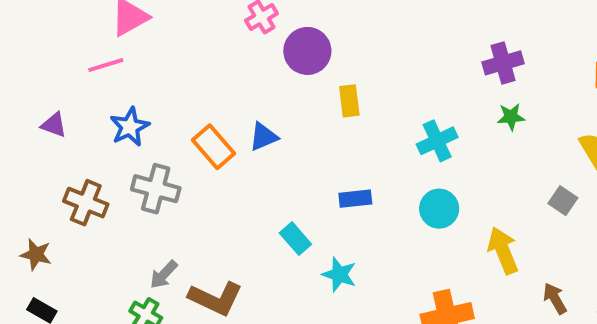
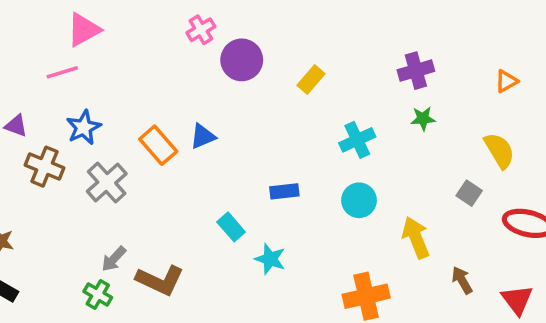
yellow rectangle: (349, 101) -> (311, 79), moved, turned 48
gray cross: (156, 189) -> (107, 183), turned 33
brown cross: (86, 203) -> (45, 167), moved

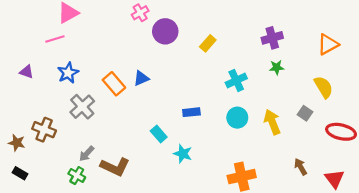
orange triangle: (506, 81) -> (328, 44), size x1.5
brown cross: (45, 167) -> (44, 130), moved
yellow arrow: (416, 238) -> (272, 122), moved

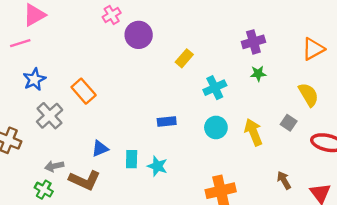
yellow rectangle: (208, 43) -> (184, 58), moved
blue triangle: (141, 78) -> (100, 149), moved
cyan rectangle: (159, 134) -> (132, 159), moved, turned 42
gray arrow: (87, 154) -> (54, 166), turned 35

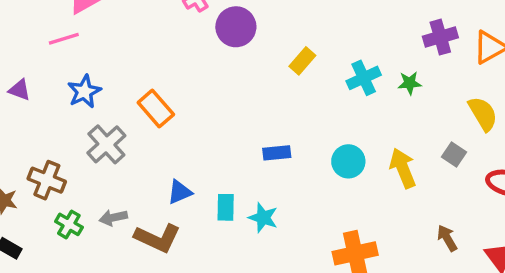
purple cross: (253, 42) -> (440, 37), moved
cyan cross: (215, 88) -> (364, 78), moved
green cross: (44, 190) -> (69, 224), moved

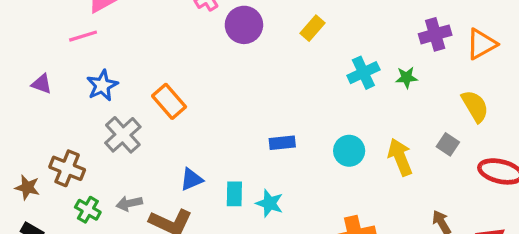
yellow rectangle: (302, 61) -> (312, 28), moved

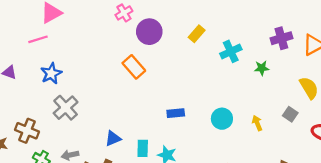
cyan cross: (363, 73) -> (231, 51), moved
orange rectangle: (169, 101) -> (134, 67), moved
yellow arrow: (400, 157) -> (257, 123), size x0.6

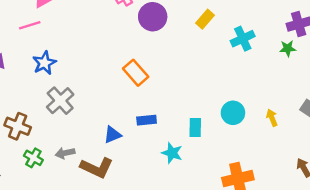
orange rectangle: (134, 67) -> (136, 73), moved
green star: (262, 68) -> (288, 48), moved
blue rectangle: (176, 113) -> (147, 120), moved
cyan rectangle: (143, 148) -> (195, 127), moved

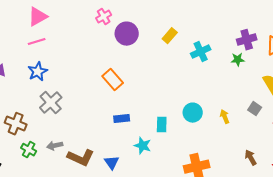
pink line: (30, 25) -> (37, 42), moved
blue triangle: (113, 135) -> (112, 163), moved, turned -42

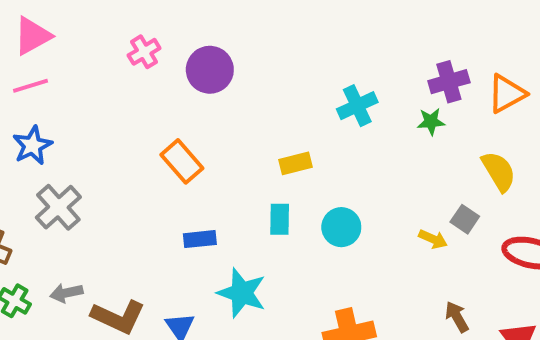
pink cross: (104, 17) -> (144, 52), moved
yellow rectangle: (170, 36) -> (295, 163), moved, turned 35
yellow arrow: (225, 117) -> (433, 239), moved, turned 136
cyan rectangle: (162, 125) -> (280, 219), moved
cyan star: (143, 146) -> (242, 293), size x1.4

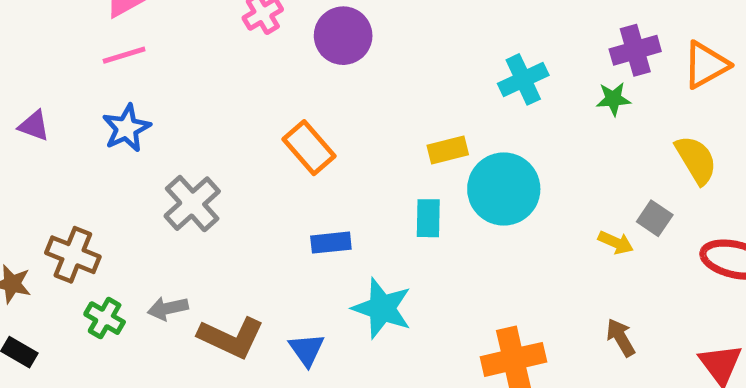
gray cross: (58, 207) -> (192, 204), moved
cyan circle: (341, 227) -> (504, 189), moved, size x1.5
brown arrow: (457, 317) -> (621, 338), moved

